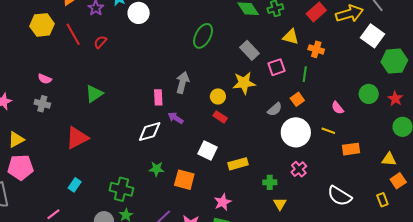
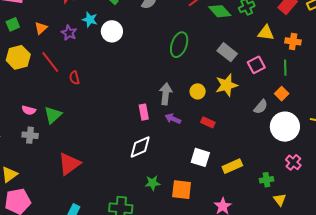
red semicircle: (100, 42) -> (74, 78), moved, turned -48
green triangle: (94, 94) -> (53, 115), moved
yellow circle: (218, 96) -> (198, 91), moved
purple arrow: (176, 118) -> (173, 119), moved

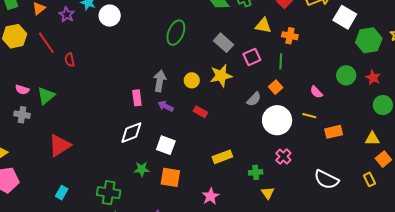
white square: (200, 157) -> (166, 145), moved

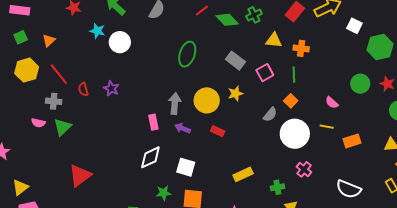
purple star: (67, 15) -> (111, 88), moved
white square: (345, 17) -> (354, 26), size x0.7
yellow star: (221, 76) -> (235, 94), size x0.7
yellow circle: (192, 80) -> (207, 100), size x1.6
gray cross: (22, 115) -> (54, 101), moved

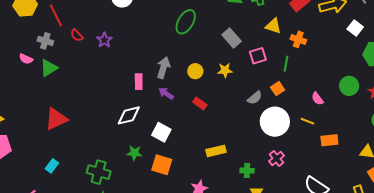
red semicircle: (83, 89) -> (77, 35), turned -40
yellow circle: (207, 100) -> (195, 71), size x0.6

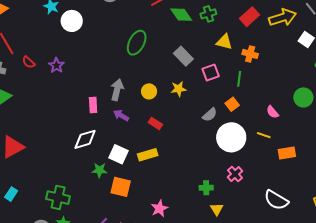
yellow rectangle: (216, 151) -> (148, 155), moved
green star: (134, 153) -> (100, 170), moved

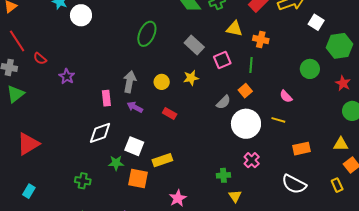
purple star: (56, 65) -> (67, 76), moved
green circle: (303, 97) -> (310, 69), moved
orange rectangle: (287, 153) -> (301, 149), moved
yellow rectangle: (148, 155) -> (162, 160), moved
green cross: (58, 198) -> (83, 181), moved, size x0.7

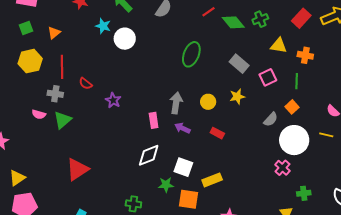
red line: (17, 41) -> (62, 67), turned 35
pink cross: (252, 160) -> (282, 168), moved
green cross: (223, 175) -> (304, 193), moved

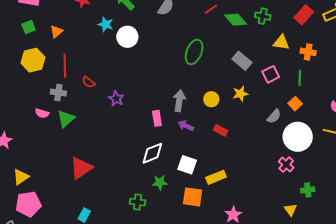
green cross: (260, 19) -> (263, 16), turned 35
green star: (166, 185) -> (160, 182), moved

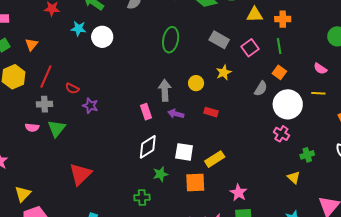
red line: (65, 66) -> (46, 77), turned 35
purple star: (116, 99) -> (90, 106), moved

